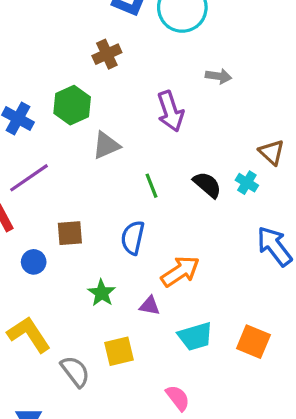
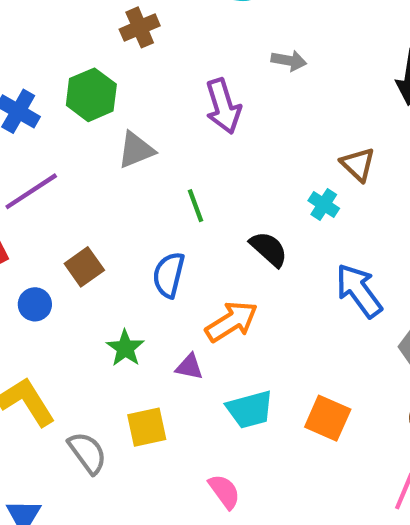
black semicircle: (207, 185) -> (269, 249), moved
brown square: (70, 233) -> (84, 267), turned -32

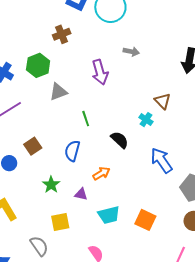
orange arrow: (232, 322) -> (101, 173), size x0.7
gray semicircle: (87, 453) -> (39, 246), moved

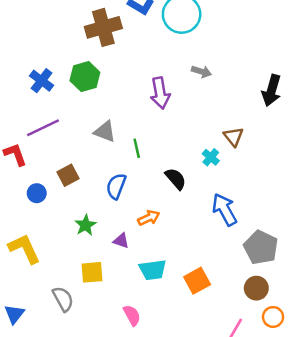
brown cross: (62, 34) -> (103, 27), moved, size x1.6
gray triangle: (58, 92) -> (105, 131), moved, turned 36
orange square: (145, 220) -> (197, 281), turned 30

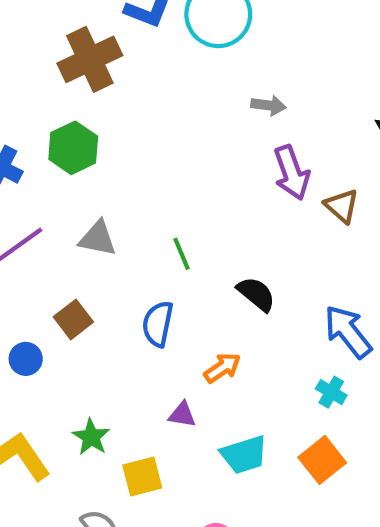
purple arrow: (160, 93) -> (292, 173), moved
gray triangle: (105, 131) -> (98, 239), moved
cyan cross: (211, 157) -> (331, 392), moved
green star: (86, 225) -> (91, 437), moved

